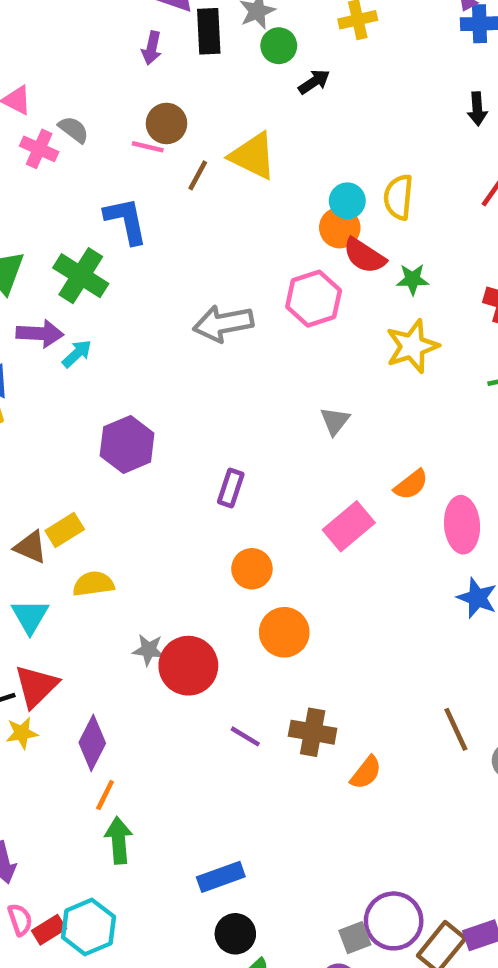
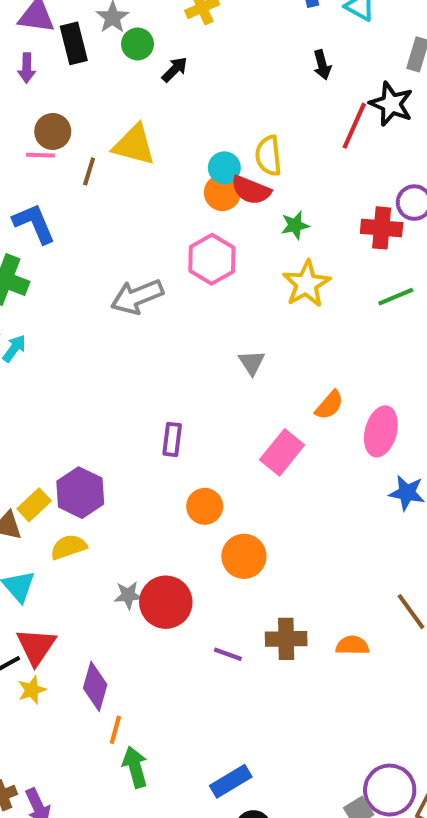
red semicircle: (364, 256) -> (251, 190), moved
purple hexagon: (127, 444) -> (80, 493), moved
pink ellipse: (462, 525) -> (381, 431), turned 30
orange semicircle: (366, 773) -> (352, 645), moved, turned -116

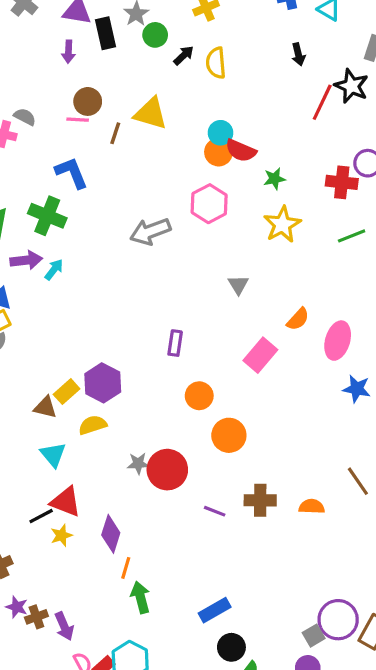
yellow semicircle: (268, 156) -> (216, 63), moved
red triangle: (36, 646) -> (66, 502), turned -44

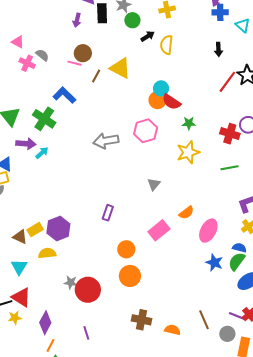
blue L-shape: (72, 173) -> (64, 95), turned -35
orange circle: (199, 396) -> (126, 249), moved
purple line: (215, 511) -> (86, 333), moved, turned 40

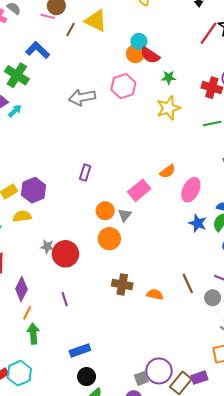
gray triangle: (154, 184) -> (125, 215), moved

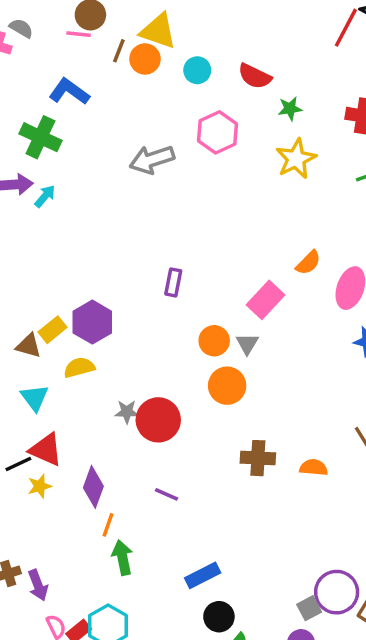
cyan circle: (139, 41) -> (197, 70), moved
orange circle: (135, 54) -> (145, 59), moved
purple line: (65, 299) -> (166, 494), turned -40

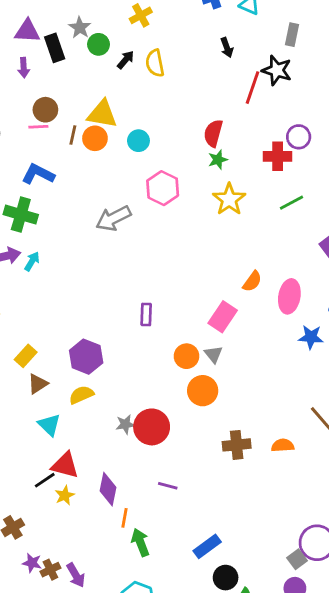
red semicircle: (255, 76) -> (213, 133), moved, turned 88
yellow rectangle: (52, 330) -> (26, 356), moved
brown triangle: (28, 346) -> (38, 384), turned -40

